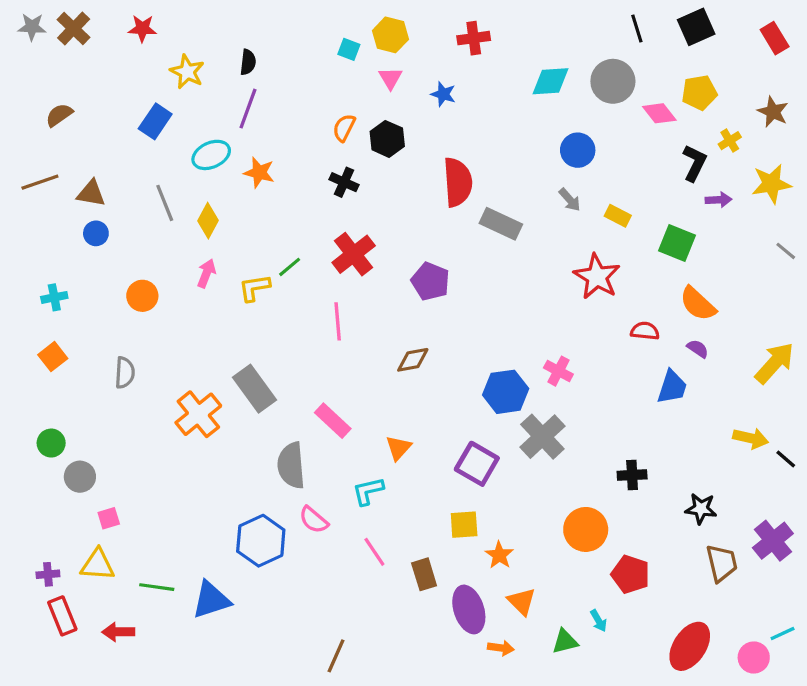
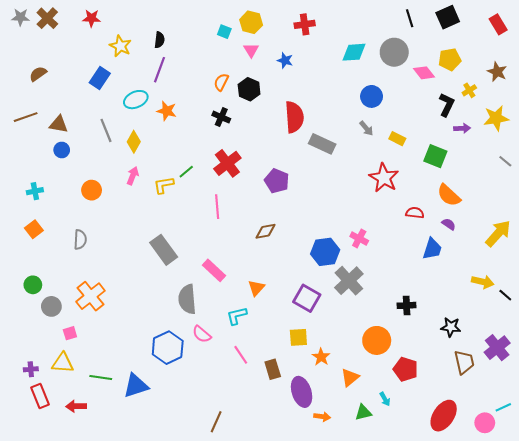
orange cross: (198, 414) -> (91, 296), moved
orange triangle: (522, 601) -> (350, 377), moved, turned 36

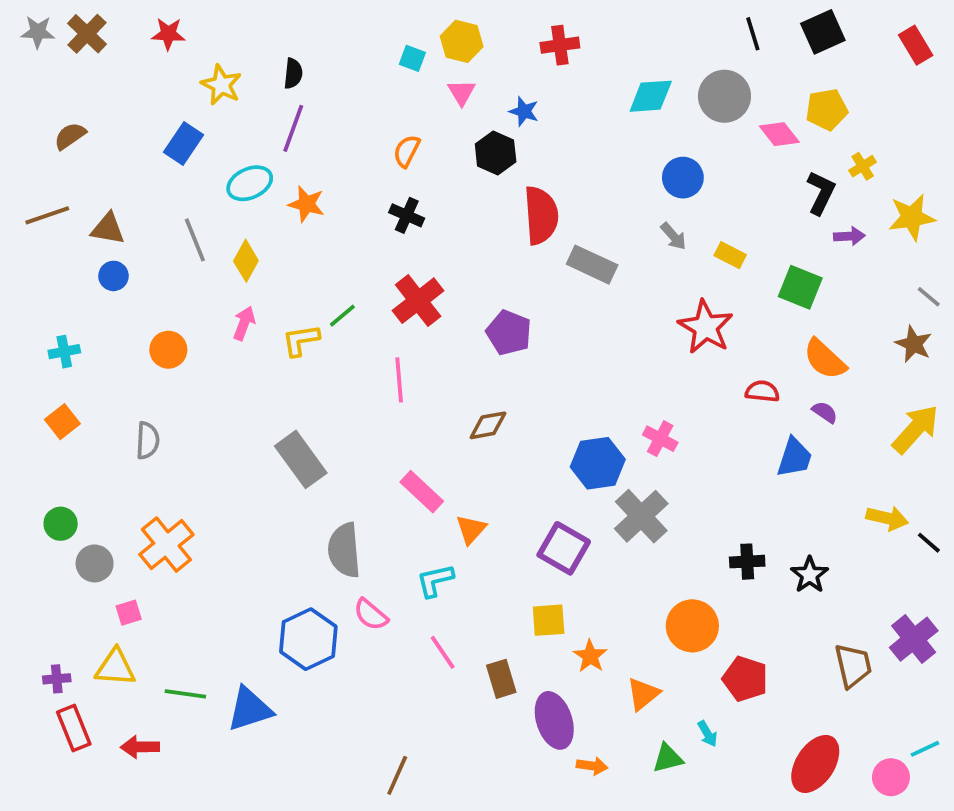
brown star: (497, 72) -> (914, 344), moved
black hexagon: (249, 89) -> (496, 153), moved
pink rectangle: (214, 270) -> (422, 492), moved
black star: (451, 327) -> (810, 575), moved, turned 30

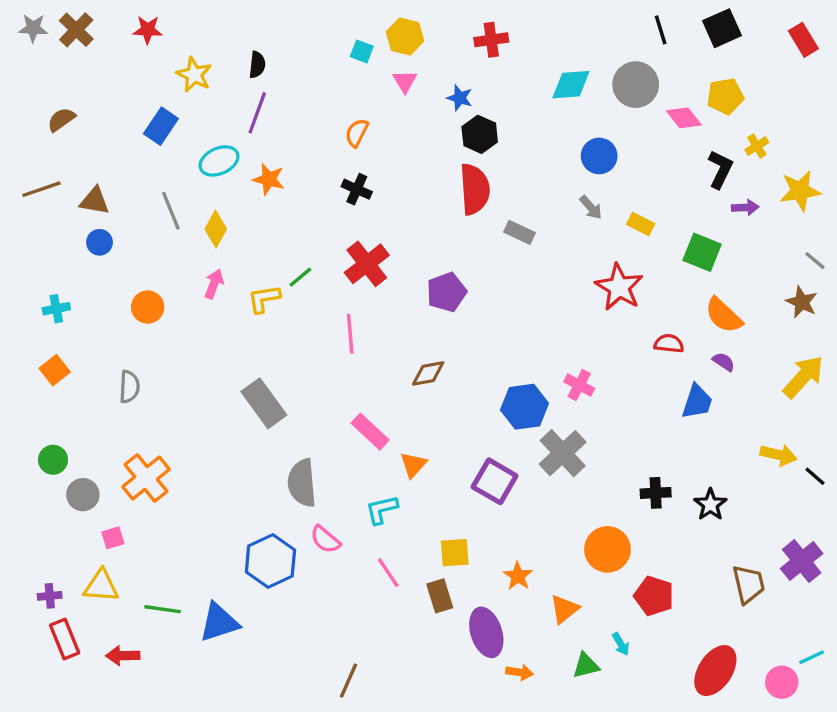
black hexagon: (496, 153) -> (480, 134), moved
gray rectangle: (592, 265) -> (519, 232), size x0.7
purple pentagon: (509, 333) -> (446, 292), turned 30
yellow square: (549, 620) -> (455, 553), moved

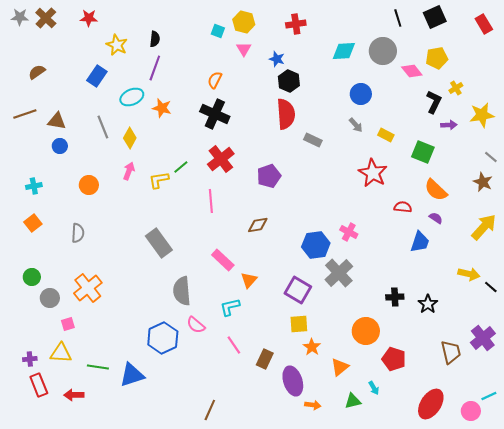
black cross: (357, 189) -> (215, 114), size x1.6
yellow square: (455, 553) -> (299, 324), moved
brown rectangle: (440, 596) -> (265, 359), turned 42

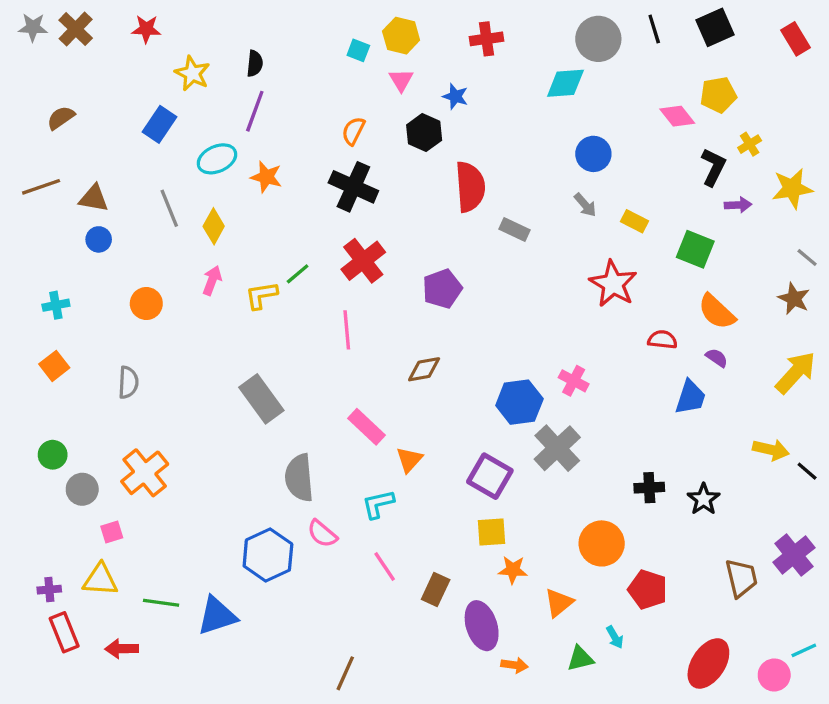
gray circle: (383, 51) -> (598, 39), moved
black hexagon: (289, 81) -> (424, 133), moved
orange star: (312, 347) -> (513, 570), turned -30

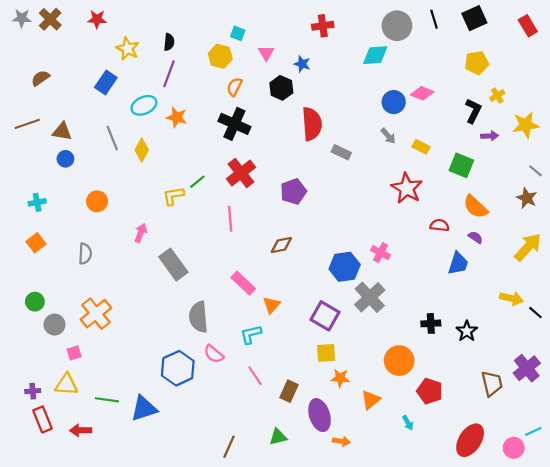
yellow hexagon: (401, 36) -> (220, 56), moved
pink diamond: (677, 116) -> (422, 93), moved, turned -30
pink arrow: (212, 280) -> (141, 233), moved
green triangle: (580, 659) -> (278, 437), moved

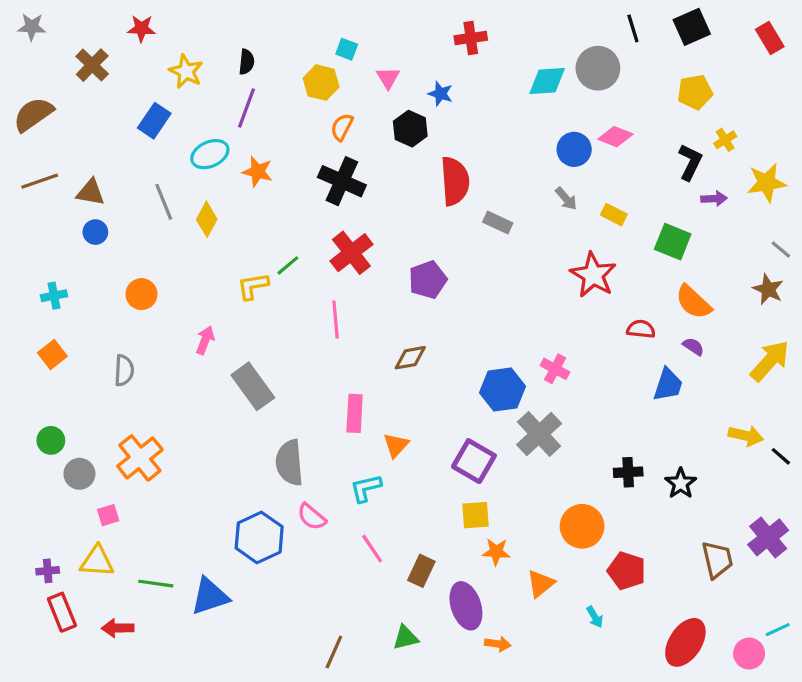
brown cross: (50, 19) -> (92, 65), moved
gray circle: (397, 26) -> (598, 68), moved
brown semicircle: (40, 78) -> (33, 114), moved, size x1.5
pink rectangle: (243, 283) -> (355, 413), turned 50

